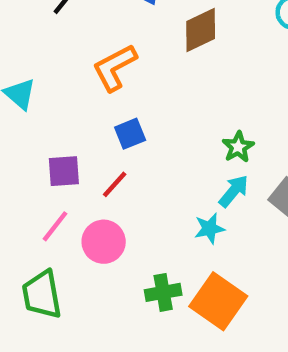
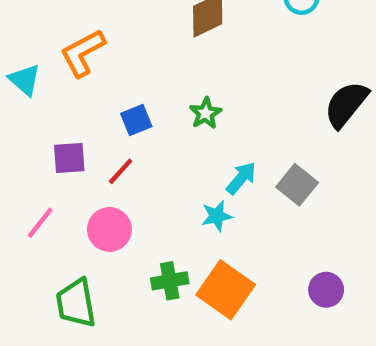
orange L-shape: (115, 68) -> (83, 53), moved
green star: (238, 147) -> (205, 113), moved
pink line: (55, 226) -> (40, 223), moved
green trapezoid: (42, 295) -> (76, 303), moved

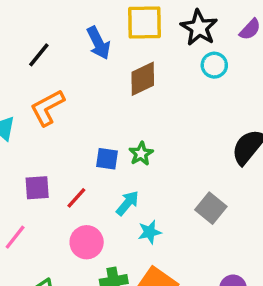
blue square: (136, 120) -> (107, 159), moved, turned 30
cyan arrow: (241, 178) -> (127, 203), moved
pink circle: (109, 229) -> (87, 242), moved

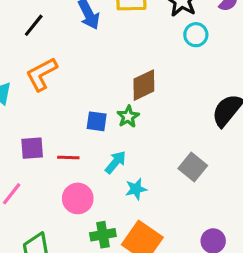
brown diamond: (143, 79) -> (144, 85), moved
red line: (76, 198) -> (68, 158), turned 50

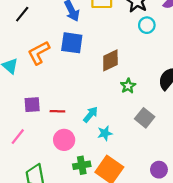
black line: (34, 25) -> (22, 14), moved
green star: (128, 117) -> (128, 86), moved
blue square: (97, 121) -> (72, 43), moved, size x1.5

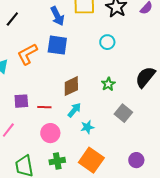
cyan circle: (147, 25) -> (107, 42), moved
brown diamond: (110, 60) -> (71, 86), moved
green cross: (82, 165) -> (57, 161), moved

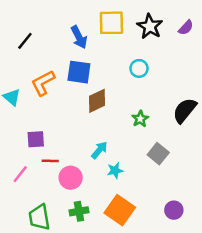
brown diamond: (71, 86) -> (97, 101), moved
red line: (44, 107) -> (50, 161), moved

